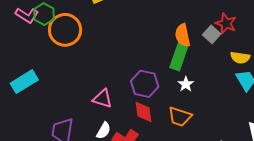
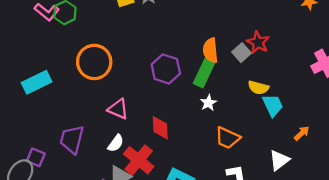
orange circle: (65, 30) -> (94, 62), moved
yellow semicircle: (240, 58) -> (258, 88), moved
purple hexagon: (145, 84) -> (166, 69), moved
orange trapezoid: (180, 117) -> (228, 138), moved

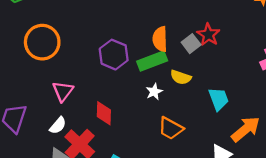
green rectangle: (204, 73) -> (152, 61), turned 40
yellow semicircle: (258, 88) -> (181, 77), moved
pink triangle: (118, 109) -> (63, 91), turned 40
orange arrow: (302, 133) -> (246, 129), size x1.8

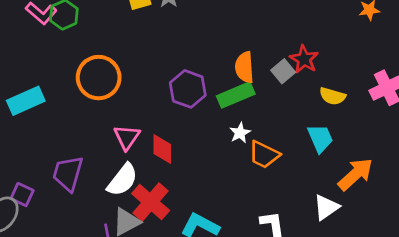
yellow semicircle: (181, 77) -> (332, 96), moved
red diamond: (104, 113) -> (162, 149), moved
white semicircle: (58, 125) -> (123, 180), size x1.5
orange trapezoid: (171, 128) -> (264, 155), moved

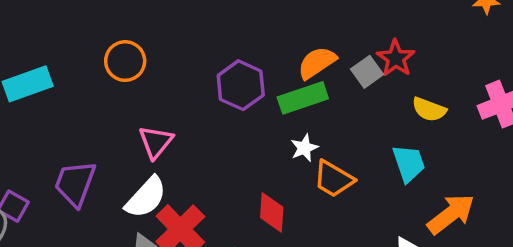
orange semicircle: (244, 67) -> (317, 63), turned 56
orange circle: (99, 78) -> (125, 61), size x0.7
red diamond: (162, 149) -> (272, 212), moved

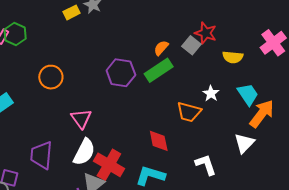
orange semicircle: (317, 63) -> (161, 48), size x0.7
white star: (304, 148) -> (211, 93), moved
cyan trapezoid: (409, 163) -> (248, 94), moved

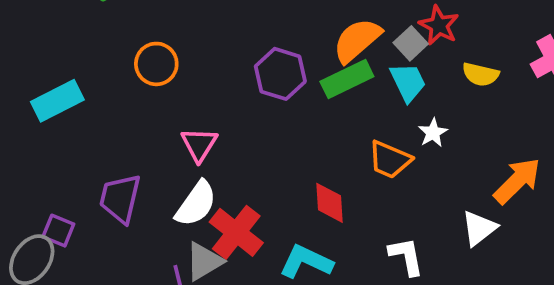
orange semicircle: (161, 48) -> (357, 40), size x1.8
cyan trapezoid: (248, 94) -> (408, 82), moved

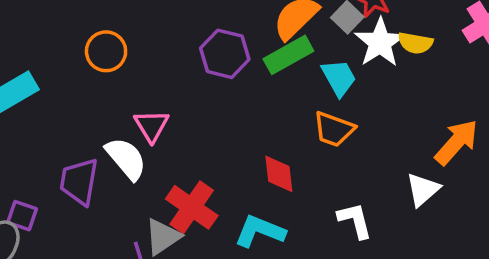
cyan trapezoid: (408, 82) -> (339, 78), moved
white star: (433, 133) -> (380, 43), moved, size x1.8
white semicircle: (196, 204) -> (126, 158), moved, turned -72

